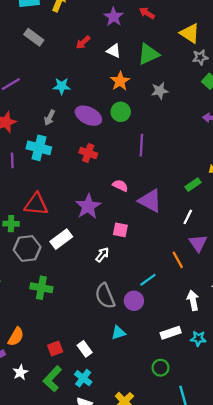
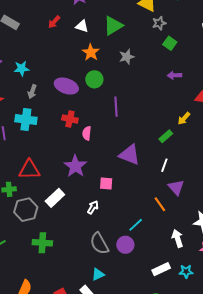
cyan star: (62, 86) -> (22, 68), moved
pink semicircle: (120, 186) -> (87, 133), moved, turned -104
cyan triangle: (118, 333) -> (98, 274), moved

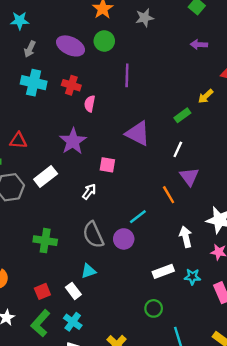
cyan cross: (26, 120) -> (34, 83), moved
red triangle: (29, 170) -> (18, 141), size x0.7
green cross: (42, 243) -> (45, 241), moved

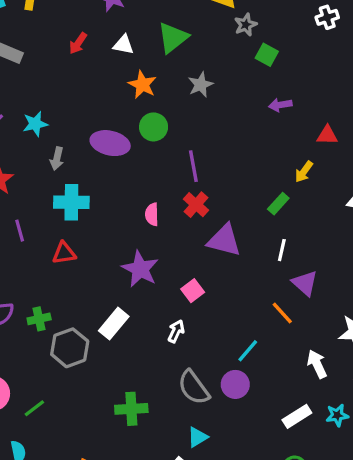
red cross: (71, 85) -> (196, 205), moved, turned 36
red triangle: (18, 141) -> (64, 253), moved
pink square: (107, 165) -> (193, 291), turned -35

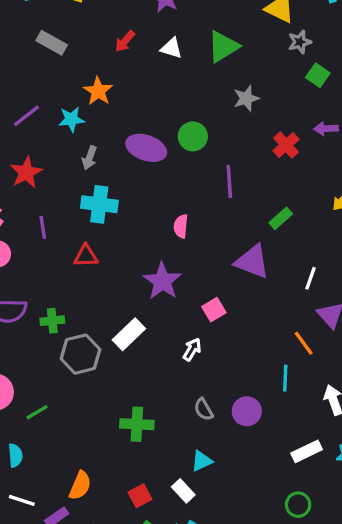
orange star: (142, 85) -> (98, 91), moved
green rectangle: (278, 204) -> (281, 218), moved
red cross: (196, 205) -> (286, 145), moved
cyan line: (248, 351) -> (285, 378), moved, turned -45
gray semicircle: (194, 387) -> (204, 409), size x0.6

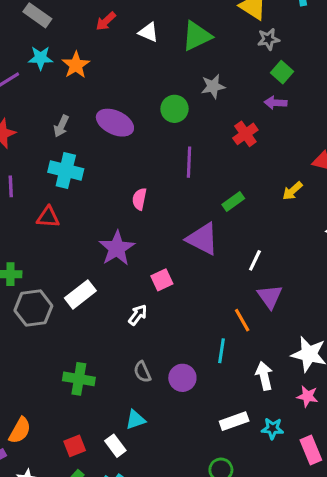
cyan star: (71, 119) -> (41, 58), moved
purple arrow: (326, 129) -> (276, 103), moved
green circle: (193, 136) -> (175, 109), moved

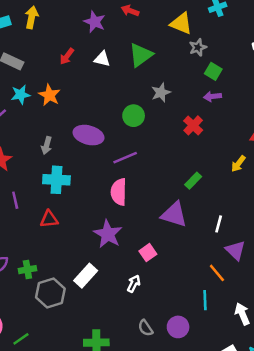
purple line: (189, 162) -> (125, 158), moved, turned 75
pink semicircle: (139, 199) -> (119, 192), size x1.5

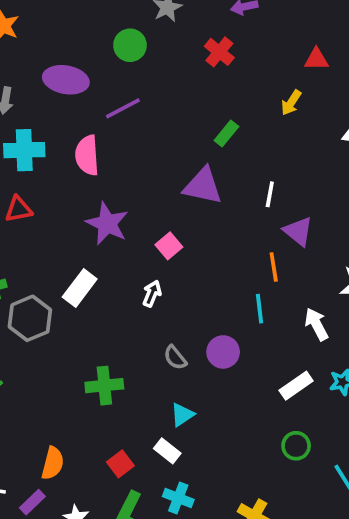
pink semicircle: (119, 192) -> (87, 155), moved
orange line: (217, 273) -> (274, 267), turned 36

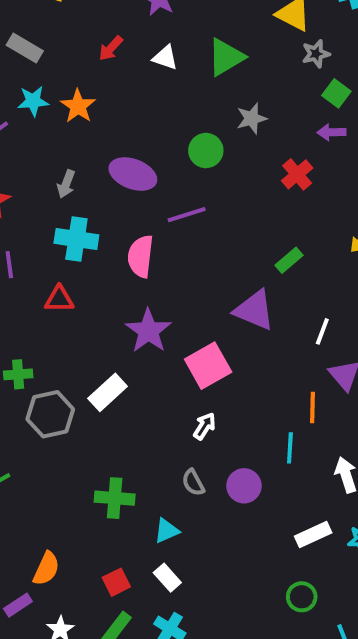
pink square: (169, 246) -> (208, 366), size x1.6
white arrow: (152, 294) -> (204, 426), moved
cyan triangle: (182, 415) -> (167, 531), moved

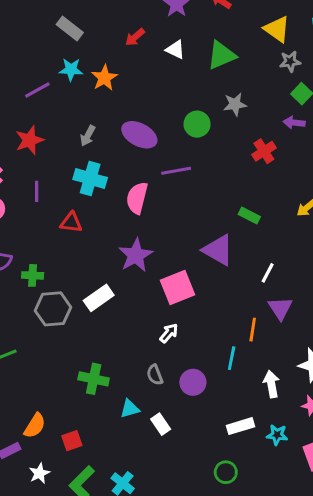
green rectangle: (289, 260) -> (249, 216), turned 60
white rectangle: (167, 578) -> (161, 424), moved
red square: (116, 582) -> (72, 441), moved

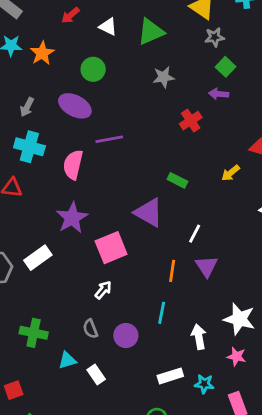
green circle: (197, 124) -> (93, 69), moved
orange line: (253, 330) -> (172, 271), moved

